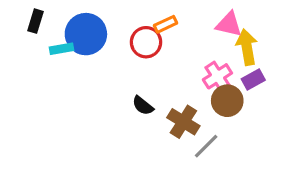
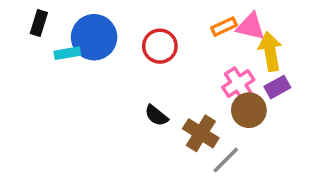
orange rectangle: (166, 24) -> (224, 27), moved

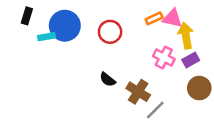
pink cross: (238, 83) -> (164, 57), turned -30
brown circle: (249, 110) -> (199, 88), moved

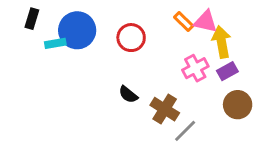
orange rectangle: (154, 18) -> (184, 22), turned 70
pink cross: (164, 57) -> (195, 68), turned 35

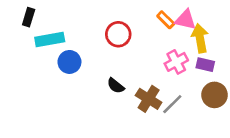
blue circle: (77, 30) -> (69, 62), moved, size x0.7
cyan rectangle: (55, 43) -> (50, 40), size x1.5
purple rectangle: (227, 71) -> (205, 65), turned 42
gray line: (185, 131) -> (172, 104), moved

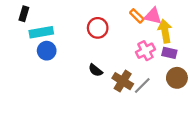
blue circle: (69, 62) -> (47, 51), moved

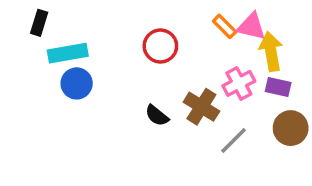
brown cross: (123, 81) -> (201, 107), moved

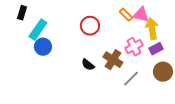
cyan rectangle: (68, 53) -> (38, 30), turned -45
purple rectangle: (278, 87) -> (156, 49), turned -40

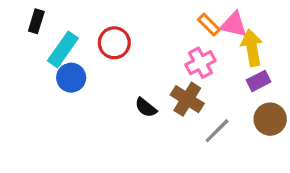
red circle: (90, 26) -> (114, 43), moved
pink cross: (134, 47) -> (201, 63), moved

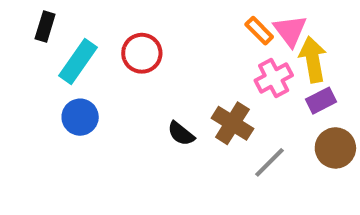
pink triangle: (234, 25) -> (290, 31), turned 40
pink cross: (201, 63) -> (274, 78), moved
blue circle: (71, 78) -> (80, 117), moved

